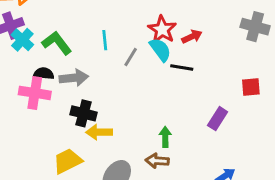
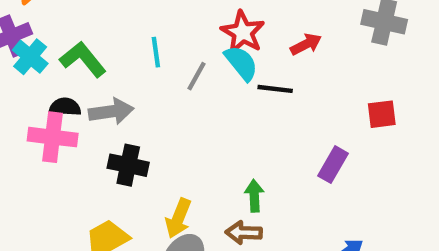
red arrow: (192, 37) -> (306, 44), moved
yellow arrow: (99, 132) -> (178, 218), moved, turned -65

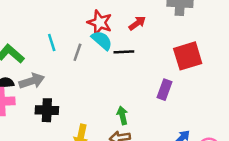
red square: (382, 114) -> (188, 56), size x1.6

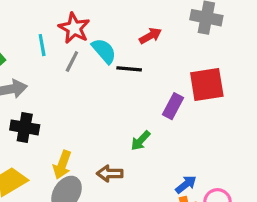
red star: (100, 23) -> (74, 28), moved
purple rectangle: (165, 90) -> (173, 106), moved
green arrow: (122, 115) -> (141, 141), moved, turned -132

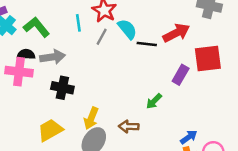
red arrow: (150, 36) -> (176, 33), moved, size x1.5

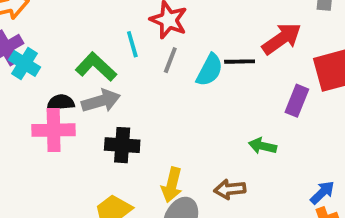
green L-shape: (36, 27) -> (96, 67), moved
cyan semicircle: (127, 29) -> (210, 70), moved, turned 75
green arrow: (154, 101) -> (262, 146), turned 66

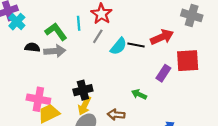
pink cross: (54, 130) -> (38, 99), moved
black cross: (122, 145) -> (83, 90), moved, turned -30

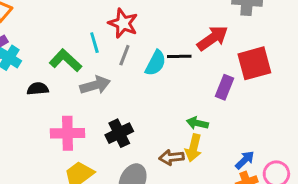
gray arrow: (55, 51) -> (95, 85), moved
pink cross: (38, 99) -> (68, 133), moved
yellow arrow: (84, 106) -> (193, 148), moved

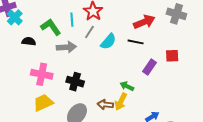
red arrow: (213, 38) -> (144, 22), moved
black line: (179, 56) -> (136, 42), moved
red square: (254, 63) -> (172, 56), size x0.6
black cross: (119, 133) -> (75, 82), turned 30

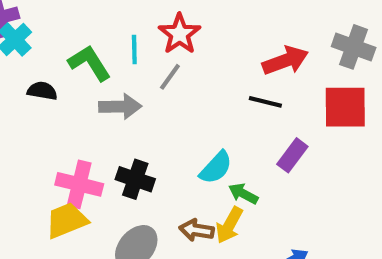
cyan semicircle: (108, 41) -> (216, 168), moved
red square: (172, 56) -> (345, 107), moved, size x1.6
pink cross: (42, 74) -> (79, 184), moved

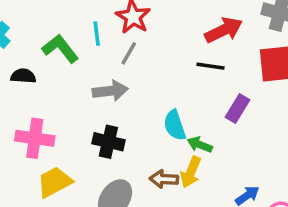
gray arrow: (120, 106) -> (110, 91), moved
cyan semicircle: (216, 168) -> (175, 125), turned 124
pink cross: (79, 184) -> (35, 138), moved

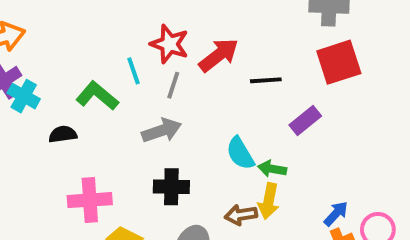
red arrow: (224, 30) -> (219, 55), moved
purple rectangle: (237, 109) -> (305, 121), turned 32

